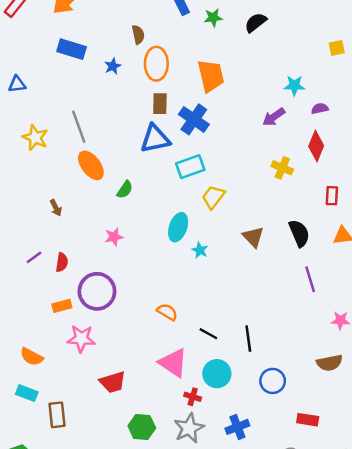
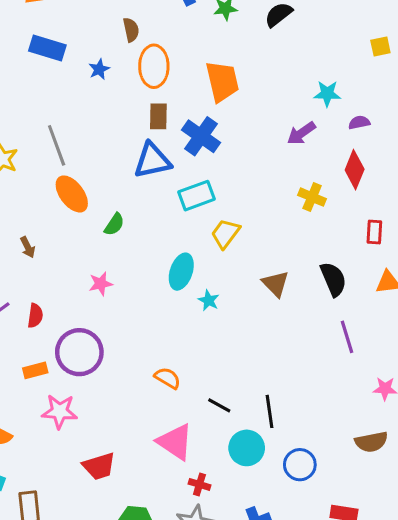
cyan circle: (217, 374) -> (247, 448), moved

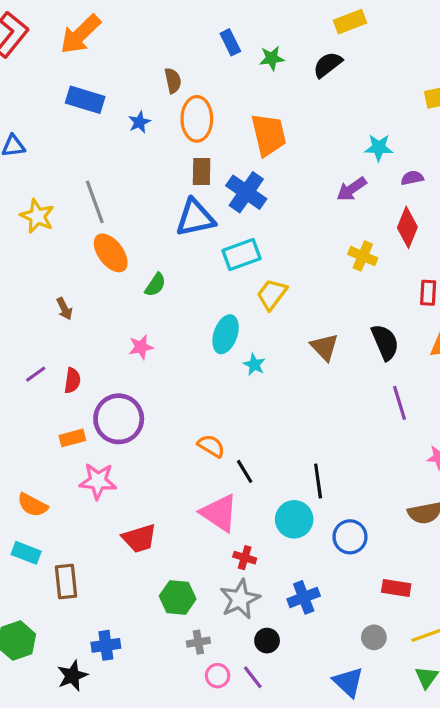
black line: (219, 405) -> (245, 471), moved, turned 30

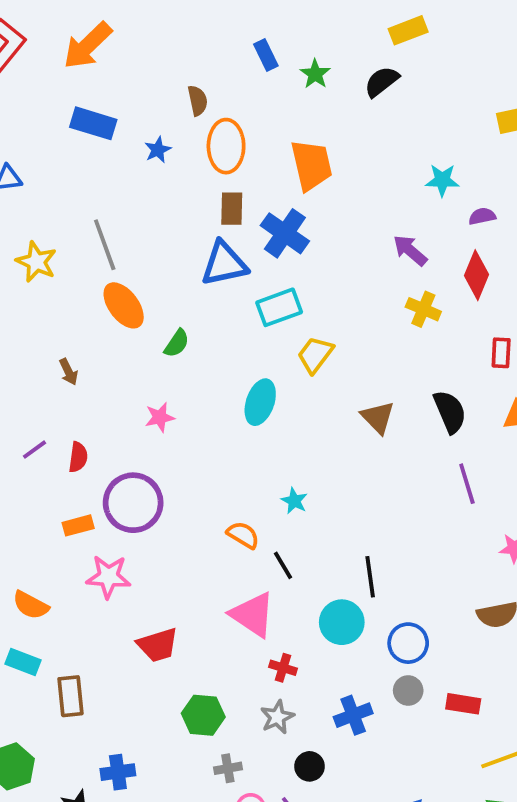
green star: (272, 58) -> (315, 74), turned -30
purple arrow: (352, 189) -> (410, 250), moved, turned 76
cyan star: (254, 365) -> (294, 501), moved
gray star: (240, 599) -> (277, 717), size x0.7
gray circle: (374, 637) -> (408, 691), moved

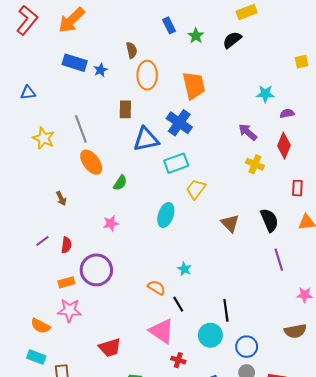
blue star: (158, 150) -> (101, 70), moved
brown rectangle: (232, 209) -> (125, 109), moved
pink star: (108, 577) -> (69, 310), moved

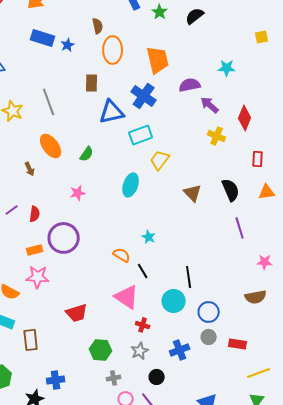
purple semicircle: (287, 113) -> (190, 85), moved, size x1.5
orange ellipse: (91, 162) -> (51, 146), moved

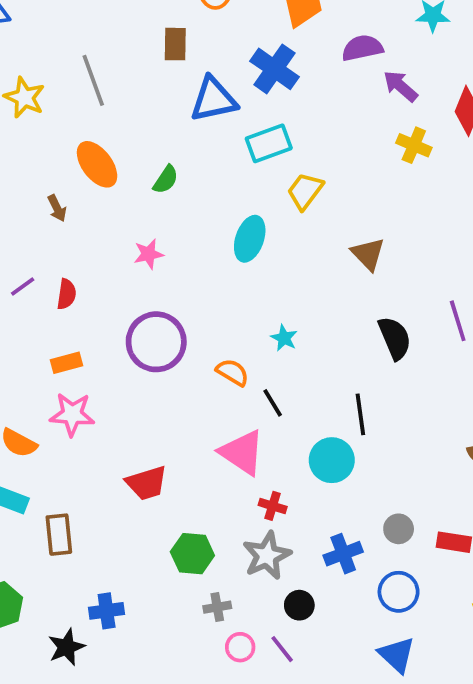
black semicircle: (231, 190) -> (395, 338), moved
purple circle: (64, 238) -> (156, 342), moved
blue circle: (209, 312) -> (399, 592), moved
gray star: (140, 351) -> (267, 556), size x1.4

